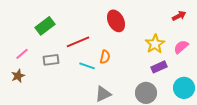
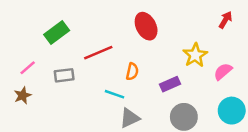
red arrow: (179, 16) -> (225, 20), turned -32
pink semicircle: (181, 47) -> (223, 72), moved
cyan line: (87, 66) -> (115, 94), moved
purple rectangle: (159, 67) -> (170, 84), moved

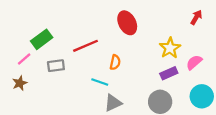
green rectangle: (57, 32) -> (42, 39), moved
purple rectangle: (170, 84) -> (169, 73), moved

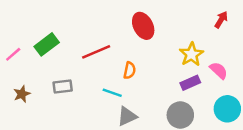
pink line: (24, 59) -> (13, 54), moved
pink semicircle: (194, 62) -> (219, 70), turned 84
gray rectangle: (56, 66) -> (63, 87), moved

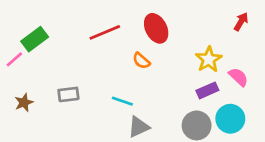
green rectangle: (47, 44) -> (35, 39), moved
red line: (96, 52) -> (105, 32), moved
orange semicircle: (130, 70) -> (141, 61), moved, turned 119
cyan circle: (227, 109) -> (230, 119), moved

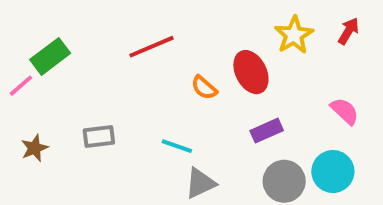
red ellipse: (156, 28) -> (251, 72), moved
yellow star: (209, 59) -> (294, 35), moved
purple rectangle: (207, 90) -> (267, 131), moved

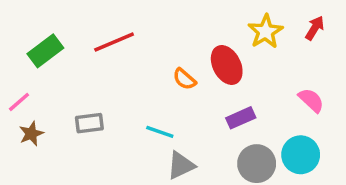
red line: (152, 47) -> (114, 42), moved
pink line: (21, 86) -> (19, 102), moved

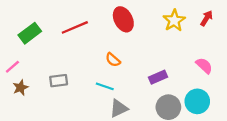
red ellipse: (227, 65) -> (123, 19), moved
orange semicircle: (184, 79) -> (113, 60), moved

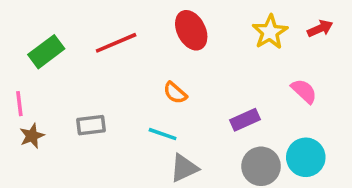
red arrow: (207, 18) -> (320, 28), turned 35
pink semicircle: (204, 66) -> (304, 91), moved
pink line: (12, 67) -> (19, 104), turned -56

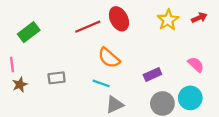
red line: (116, 43) -> (88, 27), moved
pink semicircle: (304, 91) -> (196, 64), moved
orange semicircle: (175, 93) -> (109, 58), size x1.5

